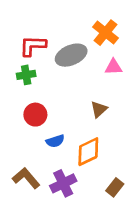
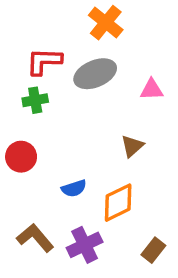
orange cross: (106, 33) -> (106, 23), moved
red circle: (35, 115) -> (21, 157), moved

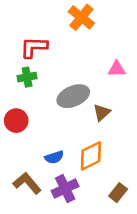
gray ellipse: (95, 74) -> (73, 96), moved
blue semicircle: (74, 188) -> (54, 157), moved

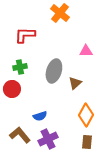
green cross: (27, 77) -> (20, 67), moved
gray ellipse: (73, 96) -> (54, 71), turned -50
orange diamond: (91, 156) -> (86, 115), moved, turned -35
brown rectangle: (118, 193) -> (87, 142), turned -32

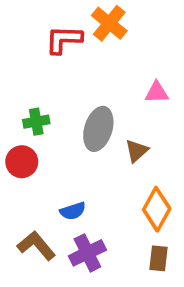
red L-shape: (25, 35) -> (64, 40), moved

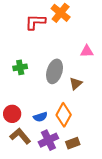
red circle: (22, 162) -> (12, 114), moved
orange diamond: (157, 209) -> (64, 115), moved
brown rectangle: (159, 258) -> (73, 143), moved, turned 64

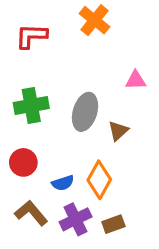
red L-shape: (35, 22) -> (31, 36), moved
green cross: (20, 67) -> (31, 106), size x1.5
red circle: (12, 114) -> (23, 162), moved

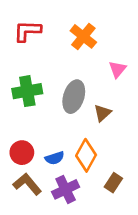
orange cross: (94, 20) -> (83, 36), moved
pink triangle: (136, 80) -> (117, 69), turned -48
red circle: (23, 162) -> (22, 153), moved
brown rectangle: (113, 224) -> (113, 183), moved, turned -36

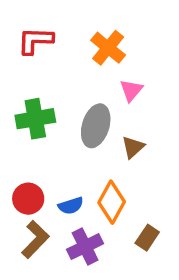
pink triangle: (117, 69) -> (131, 90), moved
brown L-shape: (27, 184) -> (35, 239), turned 84

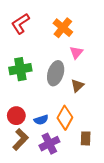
red L-shape: (35, 41) -> (20, 24), turned -35
brown rectangle: (147, 238) -> (86, 138), turned -32

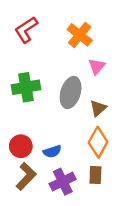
orange diamond: (65, 118) -> (98, 142), moved
brown rectangle: (86, 138) -> (95, 175), moved

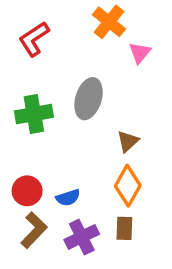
orange cross: (80, 35) -> (109, 22), moved
pink triangle: (97, 66) -> (140, 53), moved
gray ellipse: (71, 93) -> (89, 99), moved

